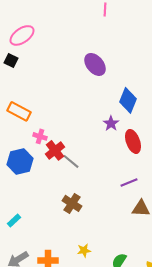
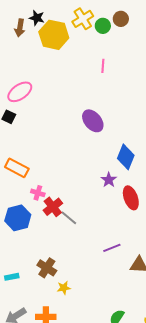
purple line: (129, 182) -> (112, 248), moved
brown cross: (72, 203) -> (47, 268), moved
cyan rectangle: (14, 220) -> (12, 277), turned 32
yellow star: (84, 250) -> (64, 288), moved

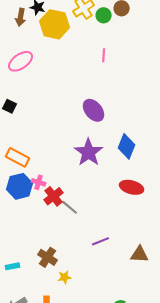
pink ellipse: (20, 92) -> (21, 61), moved
purple star: (109, 180) -> (89, 152), moved, size x1.8
red ellipse: (131, 198) -> (132, 187), turned -55
blue hexagon: (18, 218) -> (20, 186), moved
purple line: (112, 248) -> (101, 241), moved

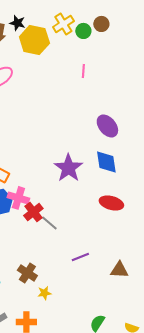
purple ellipse: (94, 110) -> (107, 126), moved
blue diamond: (127, 146) -> (106, 162), turned -30
pink cross: (39, 182) -> (18, 198), size x1.5

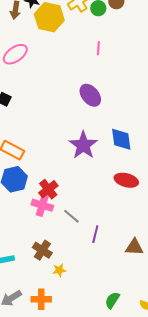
purple ellipse: (107, 126) -> (90, 95), moved
pink cross: (18, 198) -> (42, 205), moved
gray line: (49, 223) -> (71, 216), moved
purple line: (80, 257) -> (95, 234), turned -54

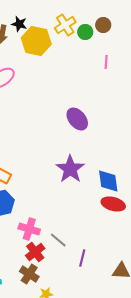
pink line: (98, 48) -> (106, 62), moved
blue diamond: (121, 139) -> (108, 181), moved
red cross: (48, 189) -> (35, 252), moved

